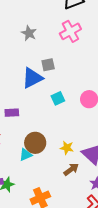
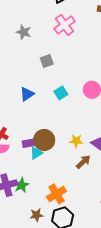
blue triangle: (32, 78) -> (27, 94), moved, size x0.7
purple rectangle: (12, 113) -> (29, 143), moved

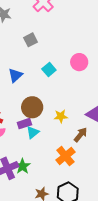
brown circle: (44, 140) -> (32, 107), moved
yellow star: (76, 141) -> (61, 116), moved
orange cross: (56, 194) -> (65, 156), moved

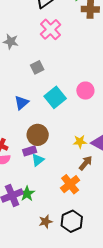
cyan square: (49, 69) -> (55, 97), size x1.5
yellow star: (61, 116) -> (80, 142), moved

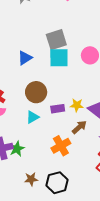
gray square: (37, 67) -> (56, 40), moved, size x1.5
cyan square: (55, 97) -> (59, 58), turned 30
purple rectangle: (30, 151) -> (58, 109), moved

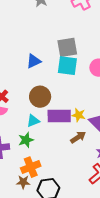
purple rectangle: (58, 109) -> (59, 116), size x1.6
orange cross: (61, 146) -> (31, 167), moved
green star: (17, 149) -> (26, 140), moved

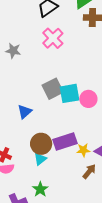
cyan square: (67, 66) -> (70, 93), moved
purple rectangle: (59, 116) -> (65, 141), moved
cyan triangle: (33, 121) -> (40, 159), moved

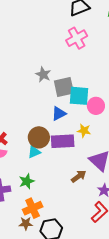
gray star: (13, 51) -> (43, 74), moved
blue triangle: (25, 112) -> (59, 114), moved
yellow star: (83, 150) -> (84, 131), moved

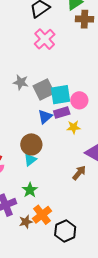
purple rectangle: (63, 141) -> (62, 113), moved, size x0.7
brown star: (26, 223) -> (26, 222), moved

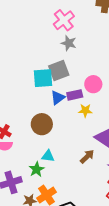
gray star: (21, 82) -> (69, 43), moved
cyan square: (60, 95) -> (43, 78), moved
cyan triangle: (30, 160) -> (48, 156), moved, turned 40

